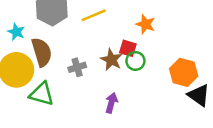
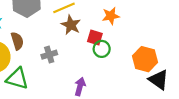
orange star: (146, 24) -> (111, 16), turned -30
brown semicircle: (42, 52) -> (17, 41), size x0.7
brown star: (111, 60) -> (71, 25), moved

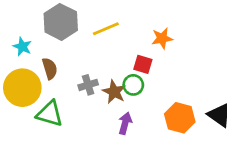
brown star: (71, 25) -> (114, 92), moved
green circle: (102, 49) -> (133, 85), moved
orange hexagon: (145, 59) -> (180, 118), moved

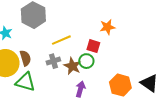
yellow line: (106, 29) -> (61, 40), moved
brown semicircle: (50, 68) -> (25, 58), moved

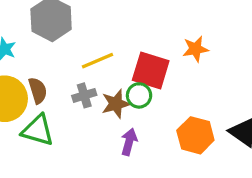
orange star: (107, 27) -> (195, 49), moved
red square: (93, 46) -> (151, 71), size x1.6
brown star: (72, 66) -> (116, 104), turned 30

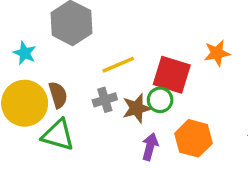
orange hexagon: (195, 135) -> (194, 138), moved

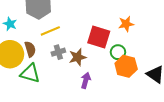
yellow line: (118, 65) -> (50, 31), moved
green circle: (160, 100) -> (118, 52), moved
orange hexagon: (194, 138) -> (126, 66), moved

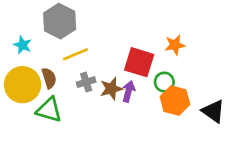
purple arrow: (86, 80) -> (129, 91), moved

